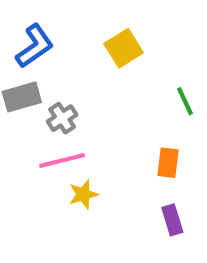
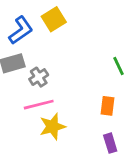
yellow square: (124, 48) -> (54, 19), moved
yellow star: (83, 194) -> (52, 127), size x1.4

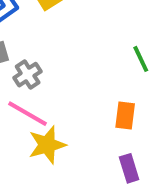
pink line: (39, 105) -> (28, 114), turned 44

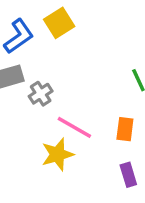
pink line: (28, 114) -> (74, 127), moved

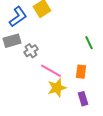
yellow star: (57, 154) -> (57, 88), moved

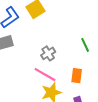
gray cross: (31, 51) -> (48, 53), moved

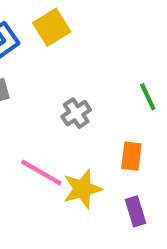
pink line: (45, 75) -> (41, 173), moved

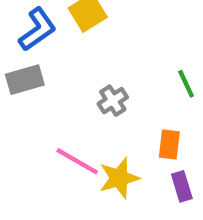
purple rectangle: (136, 211) -> (182, 186), moved

